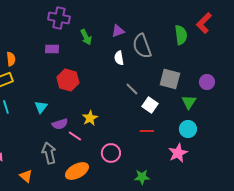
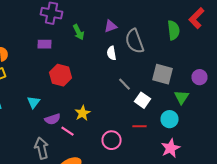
cyan circle: (188, 129) -> (170, 119), moved
pink circle: (111, 153) -> (112, 140), moved

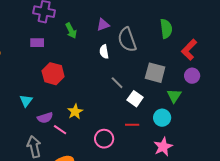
red L-shape: (196, 18) -> (189, 50), moved

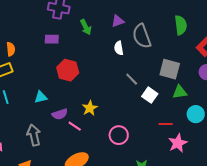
green triangle: (174, 96) -> (180, 92), moved, turned 49
cyan triangle: (26, 101) -> (41, 97), turned 40
cyan circle: (162, 118) -> (196, 114), moved
red line: (132, 125) -> (166, 124), moved
gray arrow: (34, 147) -> (34, 135), moved

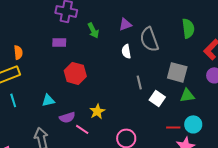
gray line: (132, 79) -> (139, 82), turned 32
cyan circle: (196, 114) -> (193, 124), moved

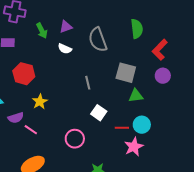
purple triangle: (125, 24) -> (66, 27), moved
white semicircle: (126, 51) -> (65, 49), moved, turned -56
white square: (157, 98) -> (99, 113), moved
yellow star: (97, 111) -> (40, 102), moved

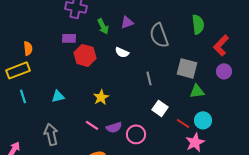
white semicircle: (65, 49) -> (122, 52), moved
red hexagon: (24, 74) -> (85, 55), moved
purple semicircle: (16, 118) -> (114, 127), moved
red line: (122, 128) -> (183, 123), turned 32

